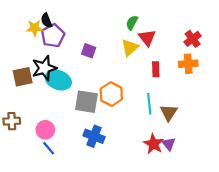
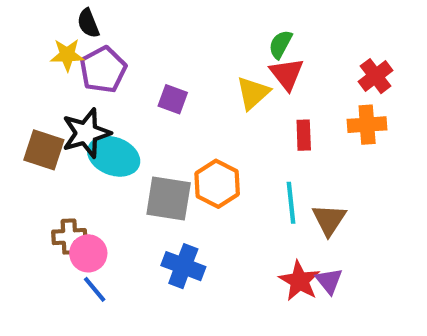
black semicircle: (46, 20) -> (88, 23), moved
green semicircle: (132, 23) -> (280, 44), moved
brown square: (23, 77) -> (44, 150), turned 30
brown cross: (12, 121) -> (69, 237), moved

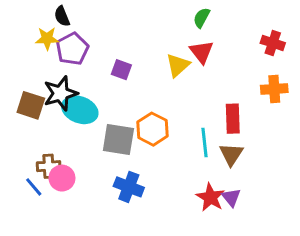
green semicircle: (280, 44) -> (202, 18), moved
red cross: (375, 76) -> (273, 43), moved, turned -35
orange cross: (367, 125) -> (274, 89), moved
red rectangle: (304, 135) -> (233, 119), moved, size x1.4
blue line: (95, 289) -> (34, 187), moved

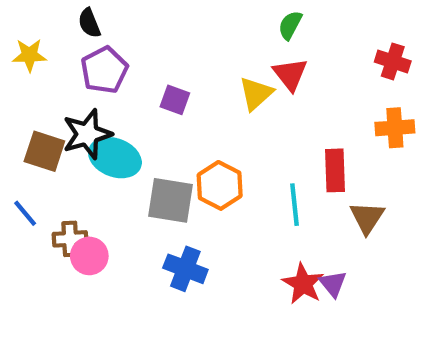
yellow star: (47, 38) -> (29, 55), moved
brown triangle: (231, 154) -> (367, 217), moved
blue line: (34, 187) -> (25, 213), moved

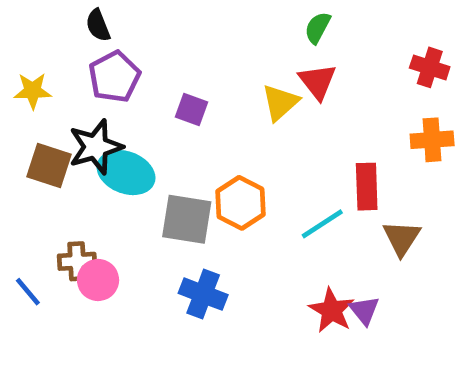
yellow star: (29, 55) -> (33, 91), moved
cyan line: (294, 205) -> (322, 224), turned 63
blue line: (25, 213) -> (28, 292), moved

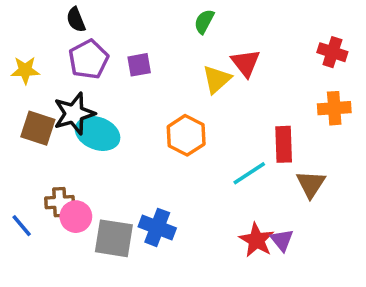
green semicircle: (318, 28) -> (204, 21), moved
purple square: (191, 109) -> (139, 65), moved, turned -30
orange hexagon: (240, 203) -> (186, 135), moved
gray square: (187, 219) -> (114, 238), moved

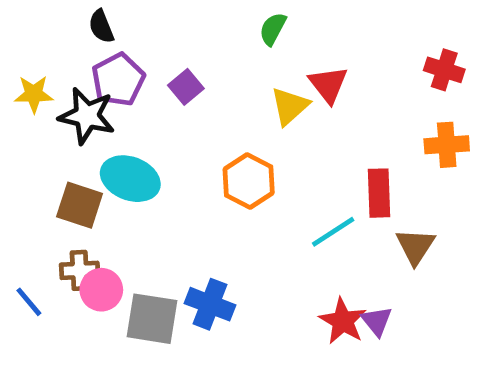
purple square: (139, 65) -> (186, 87), turned -30
black star: (74, 114) -> (87, 116), moved, turned 30
brown square: (38, 128) -> (80, 205), moved

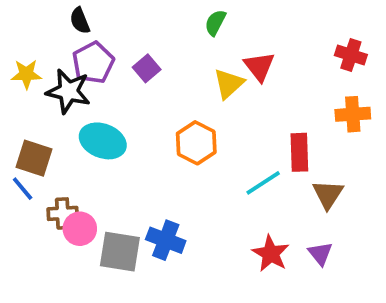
brown square: (80, 205) -> (34, 158), moved
blue line: (29, 302) -> (23, 189), moved
purple triangle: (377, 321) -> (320, 254), moved

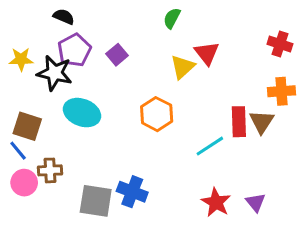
black semicircle: (80, 21) -> (64, 17), turned 135
brown triangle: (328, 194) -> (262, 122), moved
pink circle: (80, 229) -> (24, 183), moved

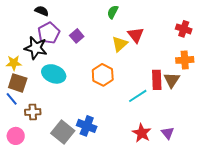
yellow star: (21, 59) -> (14, 63), moved
pink circle: (24, 183) -> (16, 136), moved
gray square: (96, 201) -> (63, 132), turned 30

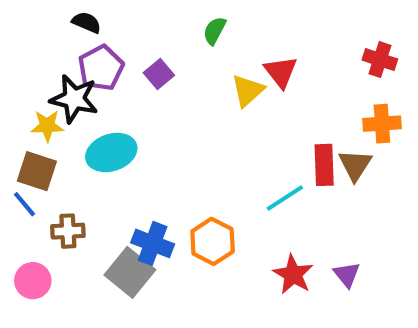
green semicircle: (113, 12) -> (215, 31), moved
yellow star: (14, 63) -> (47, 126), moved
cyan ellipse: (54, 74) -> (111, 153), turned -40
orange hexagon: (103, 75) -> (213, 241), moved
blue cross: (87, 126) -> (153, 243), moved

